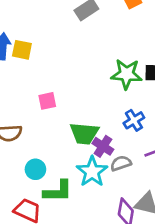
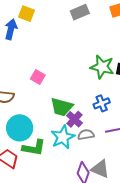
yellow square: (22, 50) -> (27, 14), moved
pink square: (47, 101) -> (38, 77), turned 32
cyan circle: (35, 169) -> (20, 128), size x1.6

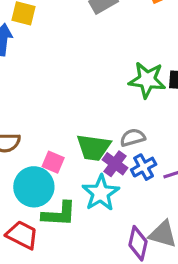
pink square: (38, 77) -> (53, 162), moved
blue cross: (102, 103) -> (144, 167), moved
gray semicircle: (86, 135) -> (133, 138), moved

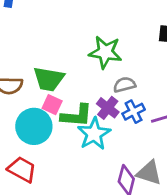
green star: (147, 80) -> (105, 52), moved
green trapezoid: (94, 147) -> (49, 79), moved
green L-shape: (59, 214) -> (77, 116), moved

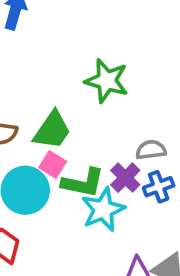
green star: (105, 52) -> (107, 81), moved
green trapezoid: (49, 79) -> (52, 130), turned -72

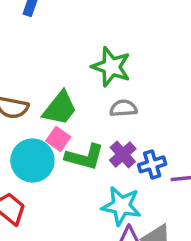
gray semicircle: (151, 150) -> (123, 108), moved
cyan star: (103, 210) -> (121, 206), moved, turned 30

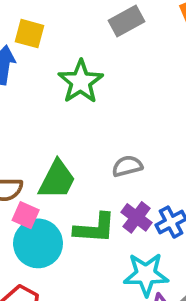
green star: (111, 67) -> (81, 82), moved, turned 30
pink square: (58, 139) -> (26, 215), moved

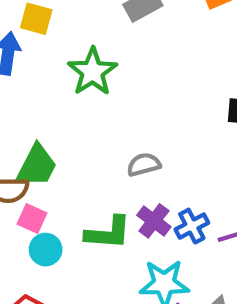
green trapezoid: (57, 180) -> (37, 166), moved
cyan circle: (38, 243) -> (46, 250), size x0.6

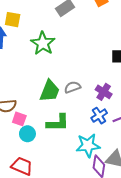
green trapezoid: (37, 166) -> (50, 91), moved
purple cross: (154, 221) -> (104, 92), moved

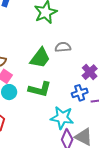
gray semicircle: (72, 87) -> (63, 47), moved

